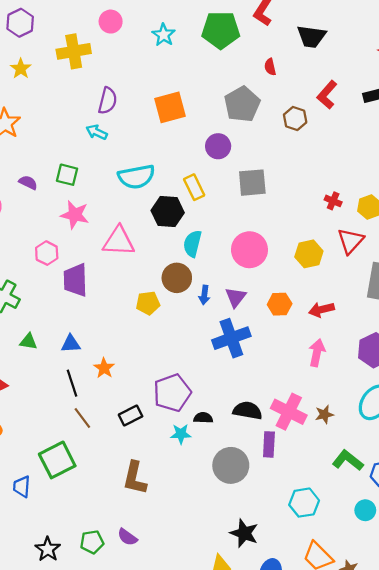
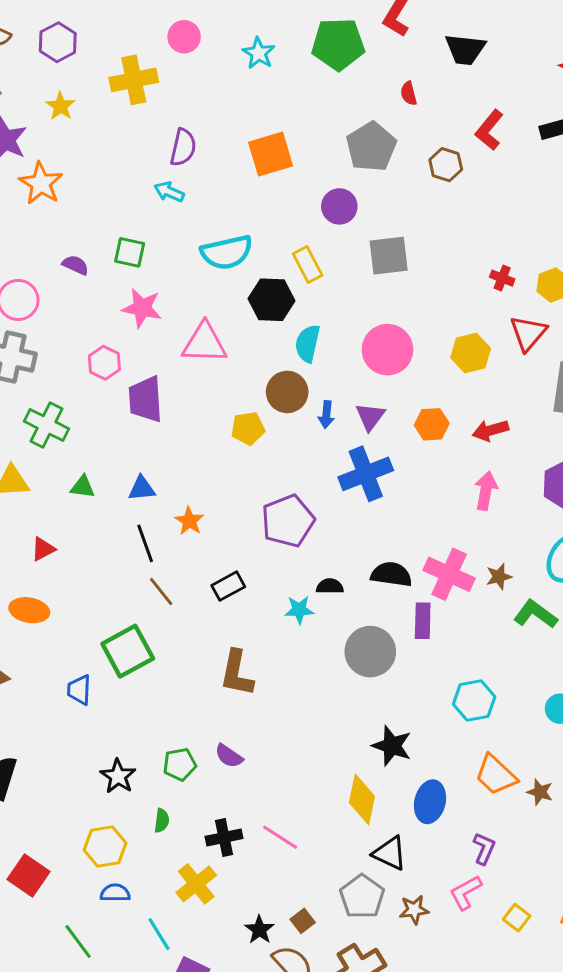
purple pentagon: (172, 393) -> (288, 521), moved
green L-shape: (348, 460) -> (535, 614), moved

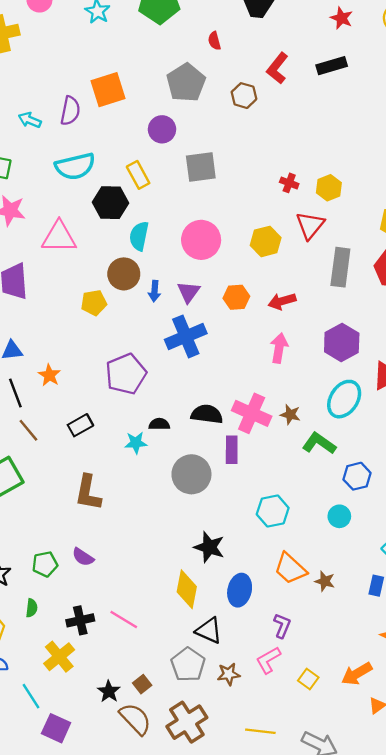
purple semicircle: (183, 147) -> (70, 111), moved
brown star: (499, 577) -> (290, 415), turned 30

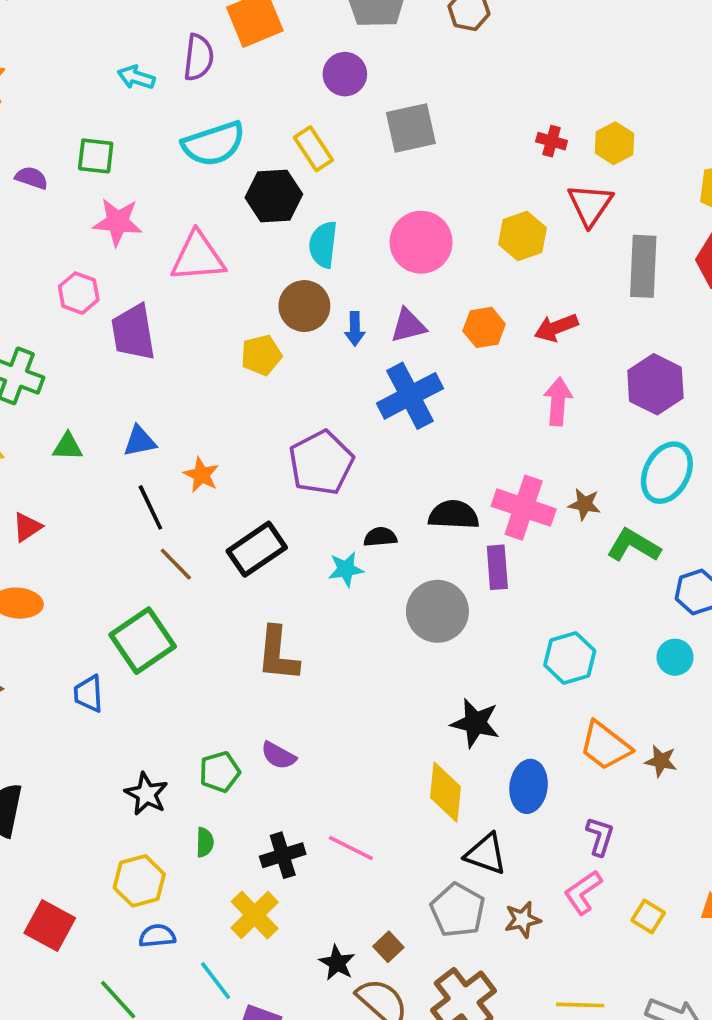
purple triangle: (188, 292) -> (408, 326), turned 45
black rectangle: (80, 425) -> (257, 549), size x1.4

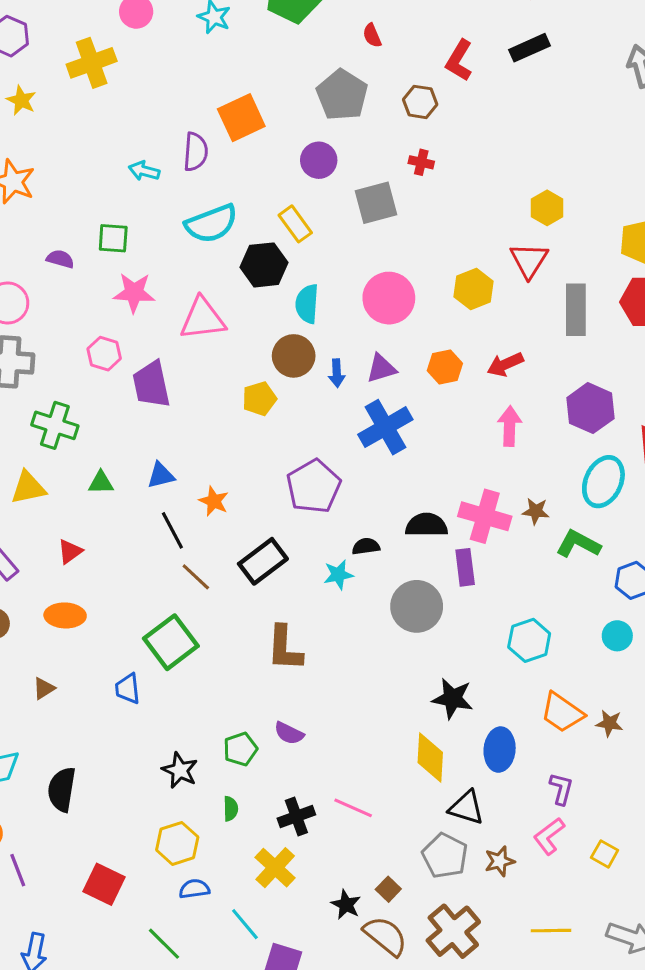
red cross: (552, 141) -> (421, 162), moved

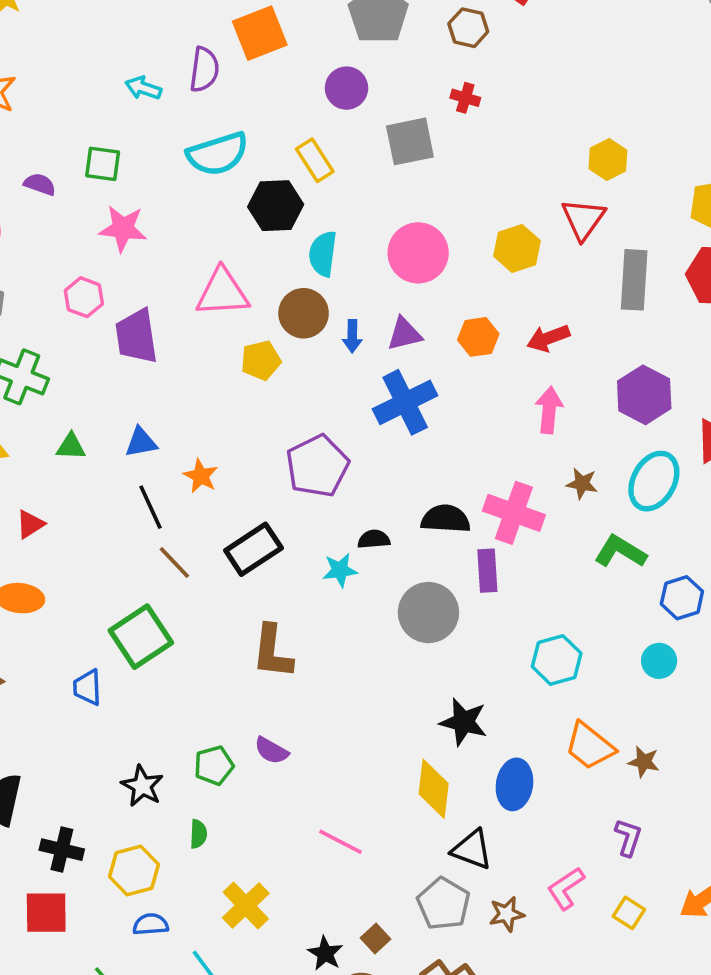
pink triangle: (203, 319) -> (222, 292), moved
brown star: (536, 511) -> (582, 483), moved
purple L-shape: (561, 789) -> (628, 837), moved
black cross: (296, 817) -> (62, 850), moved, turned 30
red square: (104, 884) -> (46, 913), turned -30

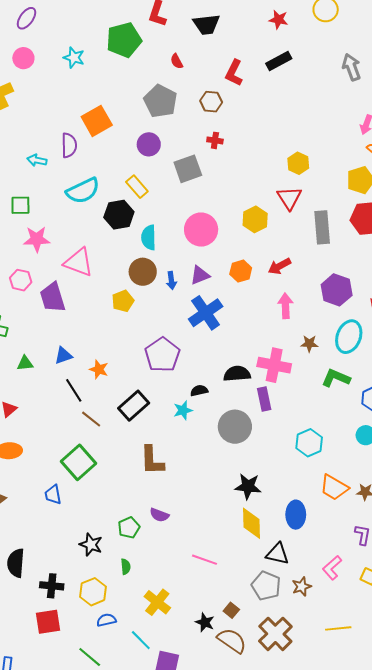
pink triangle: (222, 292) -> (79, 262), moved, turned 32
black star: (464, 722) -> (248, 486), moved

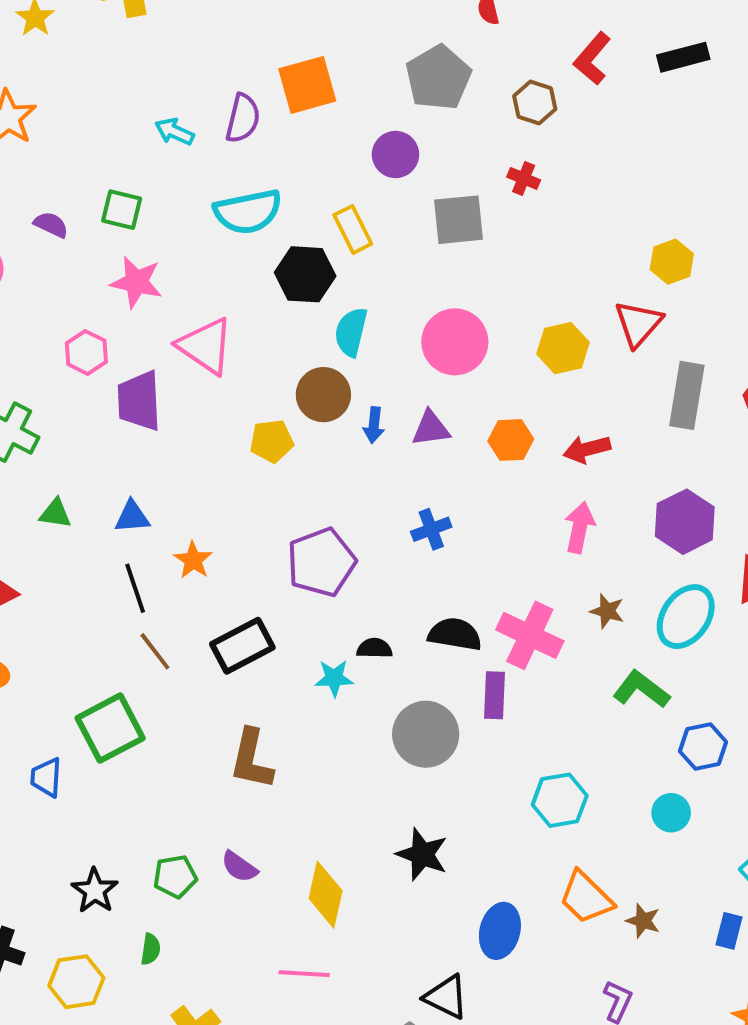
blue cross: (206, 313) -> (431, 529), moved, size x0.6
yellow diamond: (252, 523) -> (326, 895), moved
pink line: (204, 560) -> (304, 974), turned -30

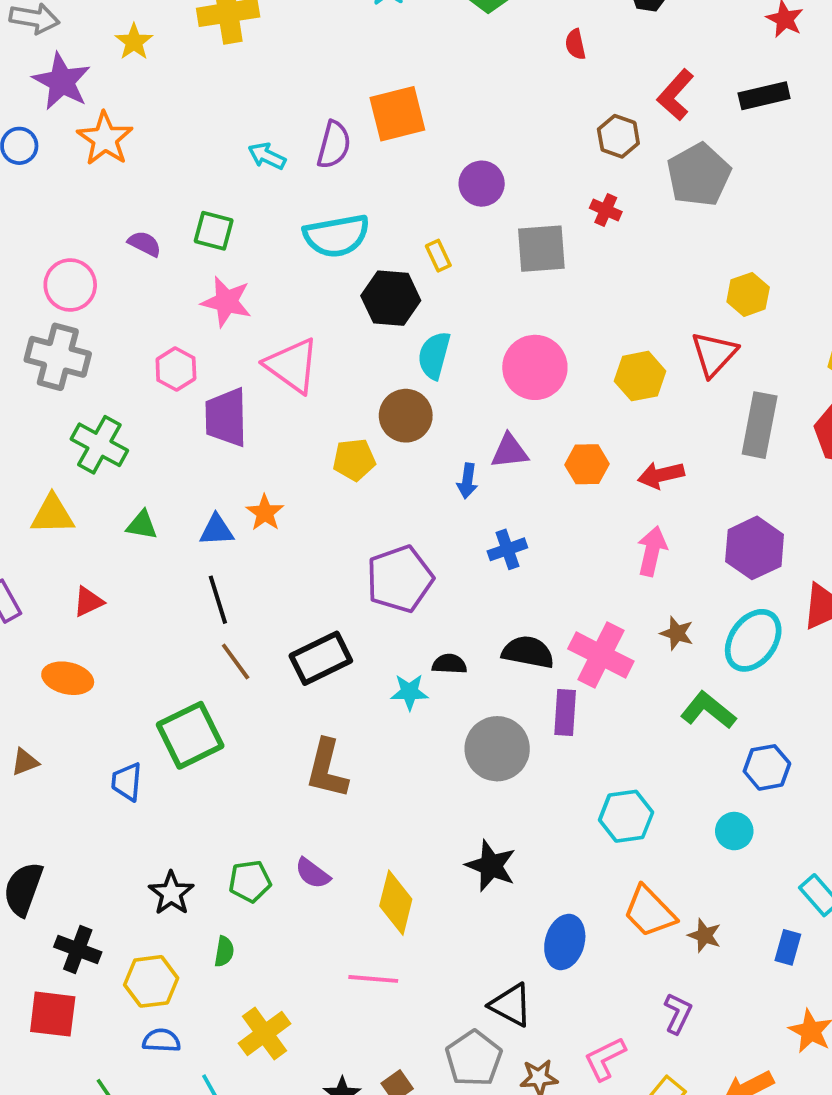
gray pentagon: (438, 78) -> (699, 175), moved
yellow rectangle: (353, 229) -> (438, 256), size x0.7
blue arrow: (374, 425) -> (467, 481), moved
orange star: (193, 560) -> (265, 513), moved

